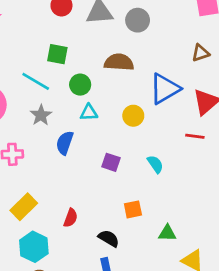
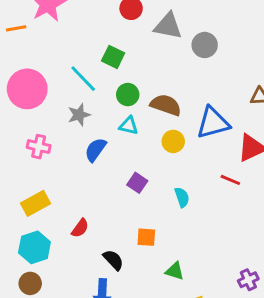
brown semicircle: (119, 62) -> (166, 105), moved

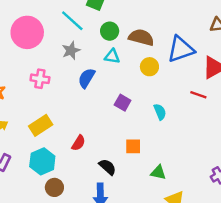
brown circle: (30, 283) -> (54, 187), moved

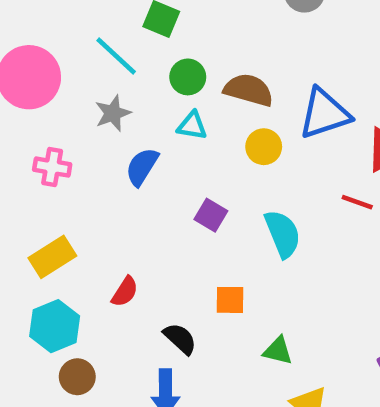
cyan semicircle: (160, 112) -> (283, 234), size x1.5

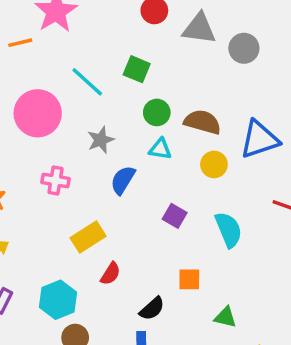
cyan line: (116, 56) -> (87, 82), moved
yellow rectangle: (52, 257) -> (88, 237), moved
black semicircle: (180, 339) -> (152, 309), turned 96

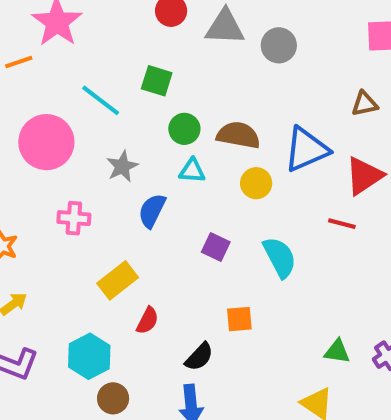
green triangle: (225, 317) -> (337, 352), moved

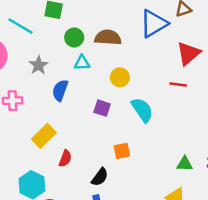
blue triangle: (306, 149) -> (154, 24), moved
yellow circle: (256, 183) -> (120, 77), moved

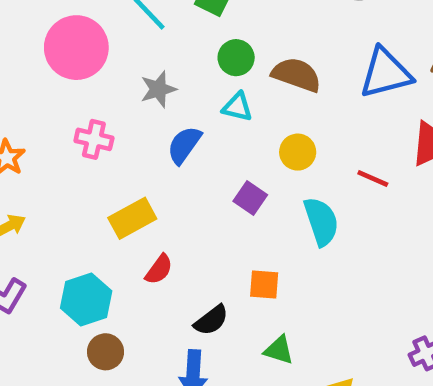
red line: (178, 85) -> (373, 179), moved
green triangle: (185, 164) -> (279, 350), moved

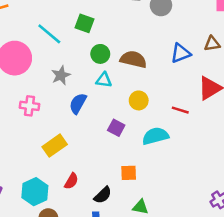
blue triangle: (386, 73) -> (181, 53), size x0.7
cyan semicircle: (321, 221) -> (155, 136), turned -80
red semicircle: (159, 269) -> (71, 181), moved

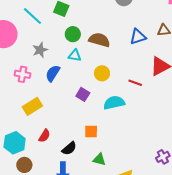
pink cross: (29, 106) -> (22, 74), moved

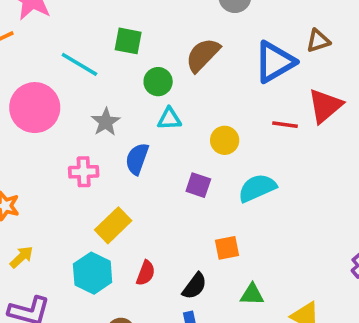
blue triangle: (138, 37) -> (275, 62), size x1.4
brown semicircle: (99, 40) -> (203, 55), moved, turned -50
red line: (135, 83) -> (285, 125), moved
cyan hexagon: (15, 143) -> (93, 273), moved

